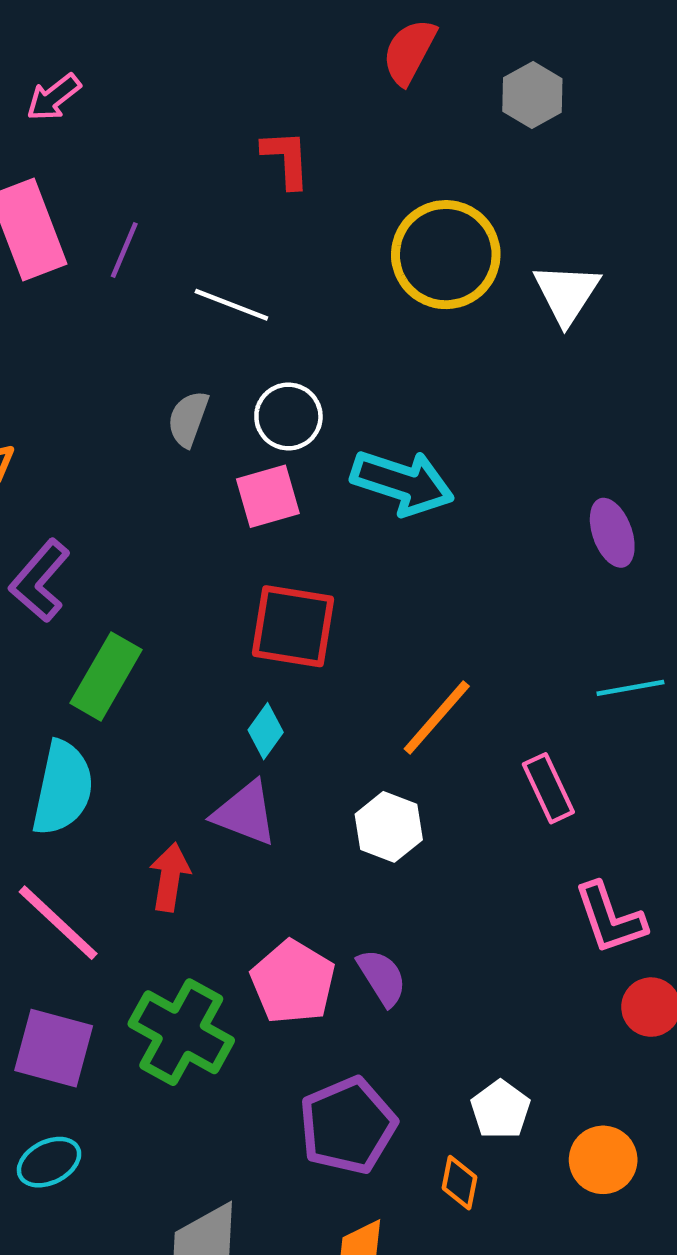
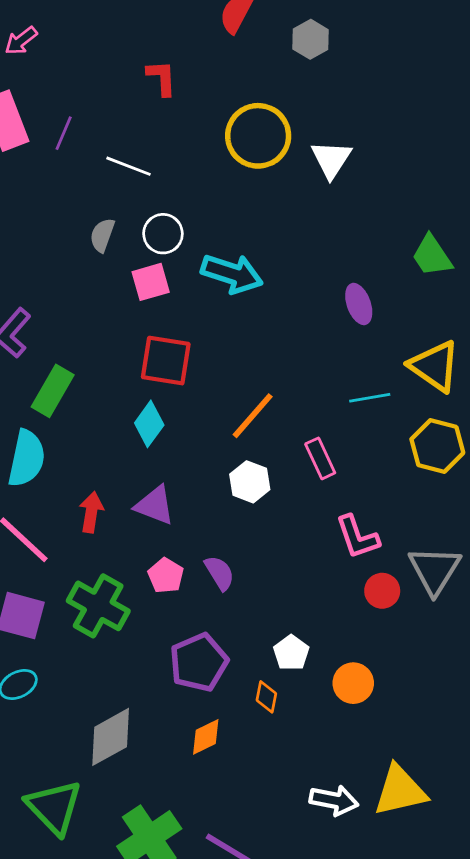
cyan diamond: (266, 731) -> (149, 424), size x1.4
purple triangle: (245, 813) -> (155, 505), moved
white hexagon: (389, 827) -> (250, 482), moved
pink pentagon: (293, 982) -> (166, 576), size x0.7

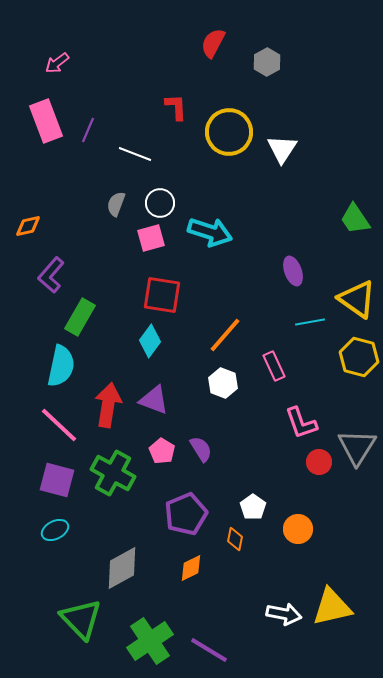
red L-shape: (162, 78) -> (176, 107), moved
purple ellipse: (359, 304) -> (293, 271), moved
red arrow: (91, 512) -> (108, 405), size x1.5

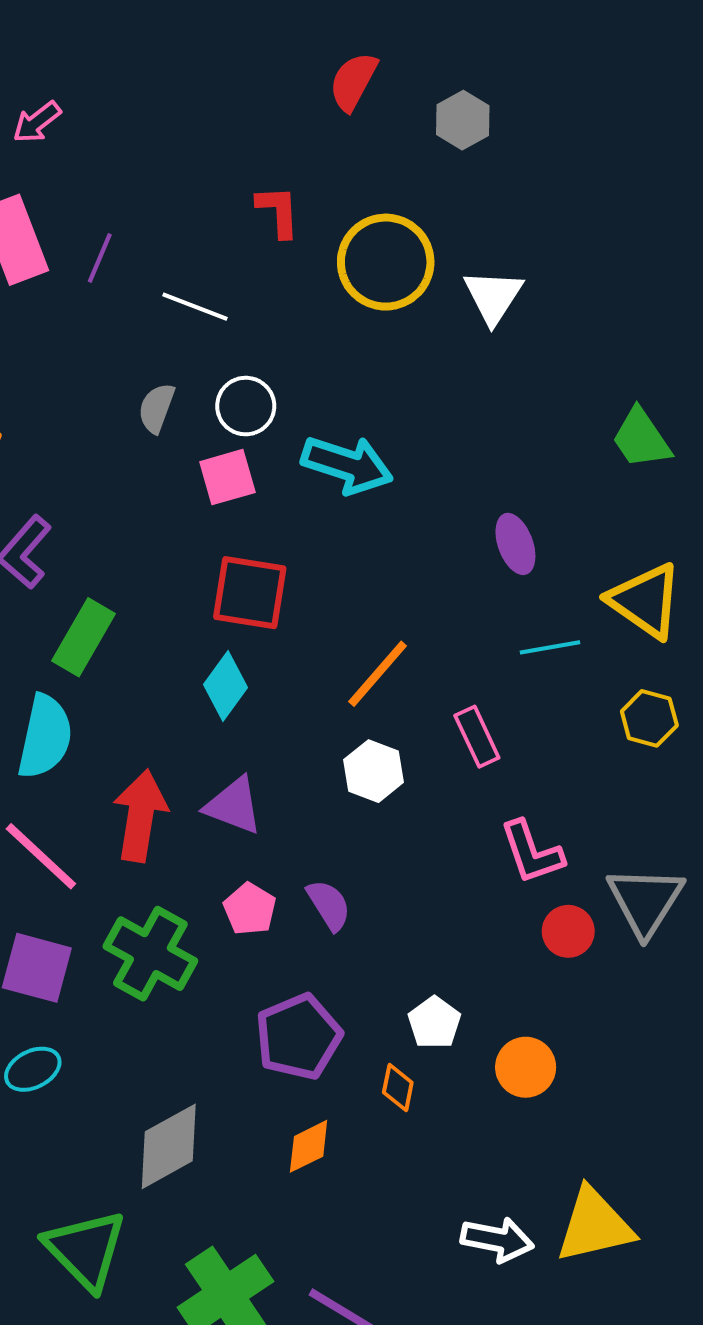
yellow hexagon: (359, 357) -> (649, 718), size x0.7

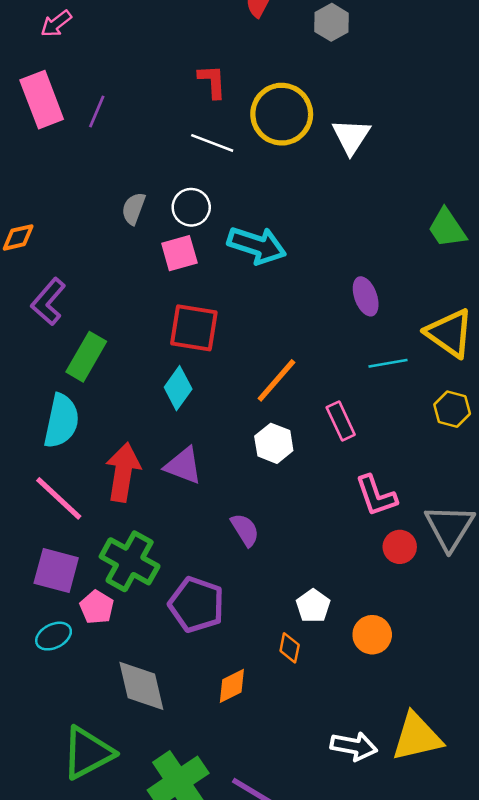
white line: (195, 307) -> (212, 143), moved
pink pentagon: (250, 909) -> (97, 607), moved
purple pentagon: (298, 1037) -> (196, 605), moved, turned -30
gray diamond: (169, 1146) -> (141, 686), turned -74
green triangle: (86, 1250) -> (88, 753), turned 46

